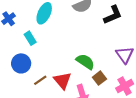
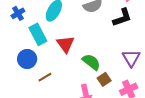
cyan rectangle: (30, 38) -> (38, 34), size x1.5
red triangle: (62, 81) -> (65, 44), moved

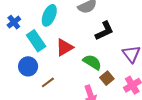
black L-shape: (122, 17) -> (104, 31), moved
red triangle: (65, 44) -> (64, 47), turned 42

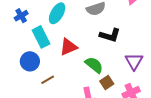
black L-shape: (104, 31) -> (110, 35), turned 35

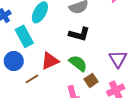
black L-shape: (110, 35) -> (79, 34), moved
red triangle: (68, 47) -> (50, 61), moved

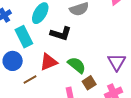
black L-shape: (79, 34) -> (61, 34), moved

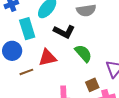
green semicircle: (77, 65) -> (83, 53), moved
brown square: (89, 83) -> (92, 85), moved

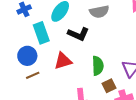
green semicircle: (83, 53) -> (98, 66), moved, turned 42
brown line: (26, 72) -> (33, 75), moved

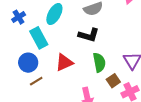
black L-shape: (78, 34) -> (89, 35), moved

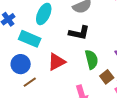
cyan rectangle: (39, 38) -> (30, 39), turned -35

